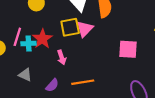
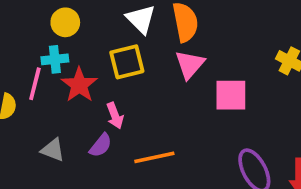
pink triangle: (85, 29) -> (190, 64), moved
cyan cross: (29, 44) -> (55, 59), moved
purple semicircle: (52, 85) -> (101, 145), moved

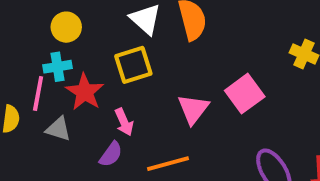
pink triangle: (190, 64) -> (193, 109), moved
pink square: (231, 95) -> (245, 94), turned -33
gray triangle: (53, 150) -> (58, 129), moved

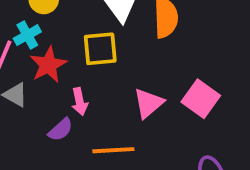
cyan cross: (58, 67) -> (27, 35), turned -32
pink square: (245, 94) -> (201, 99), turned -30

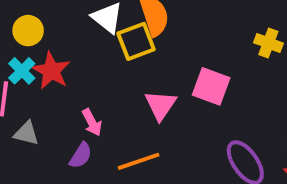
yellow square: (100, 49) -> (136, 41), moved
red star: (48, 65) -> (51, 71), moved

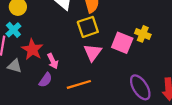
yellow square: (136, 41) -> (88, 27), moved
yellow cross: (268, 43) -> (143, 34), moved
red star: (51, 71) -> (32, 49), moved

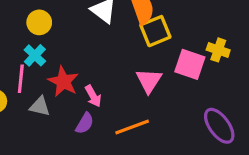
yellow square: (88, 27) -> (155, 31), moved

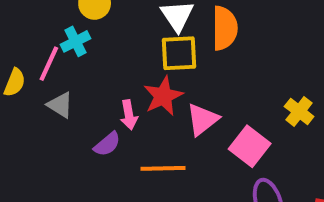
yellow square: (155, 31) -> (179, 53), moved
pink square: (190, 64) -> (250, 146), moved
red star: (63, 82) -> (163, 96), moved

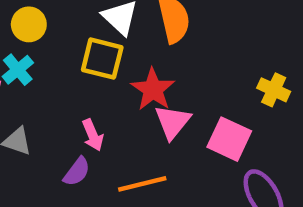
yellow square: (179, 53) -> (102, 59), moved, turned 30
red star: (163, 96) -> (153, 89), moved

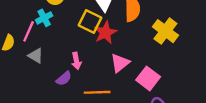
red star: (153, 89) -> (105, 33), moved
yellow cross: (274, 90) -> (165, 31), moved, size x1.5

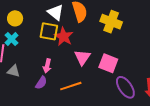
pink arrow: (76, 61) -> (47, 66), turned 40

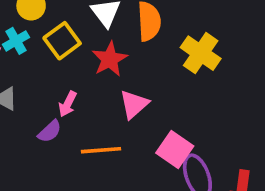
yellow square: (49, 31) -> (62, 41), moved, turned 30
pink square: (108, 63) -> (175, 150), moved

